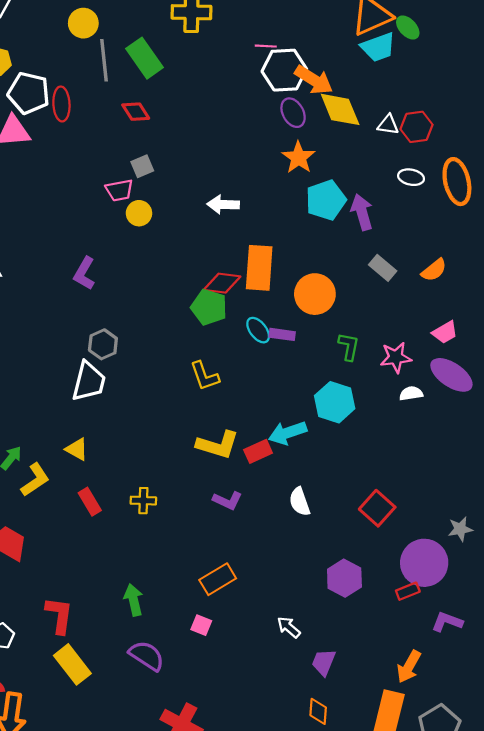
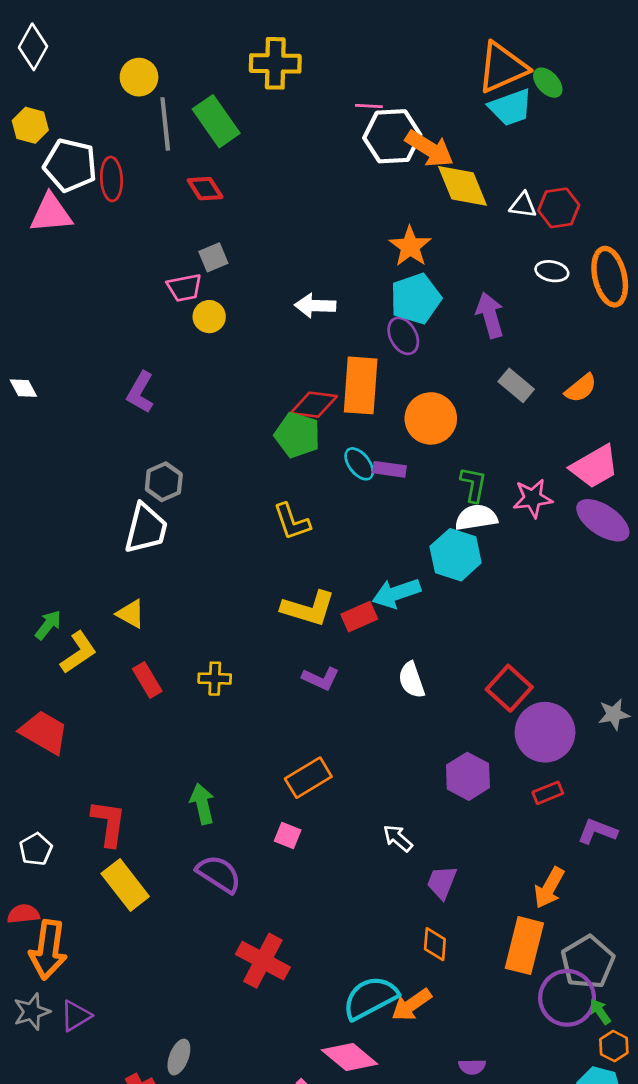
purple ellipse: (293, 113) -> (403, 336), moved
cyan pentagon: (326, 200) -> (416, 299), moved
pink trapezoid: (445, 332) -> (595, 467), size x1.5
white semicircle: (411, 393) -> (476, 518), moved, size x1.4
purple circle: (424, 563) -> (545, 732), moved

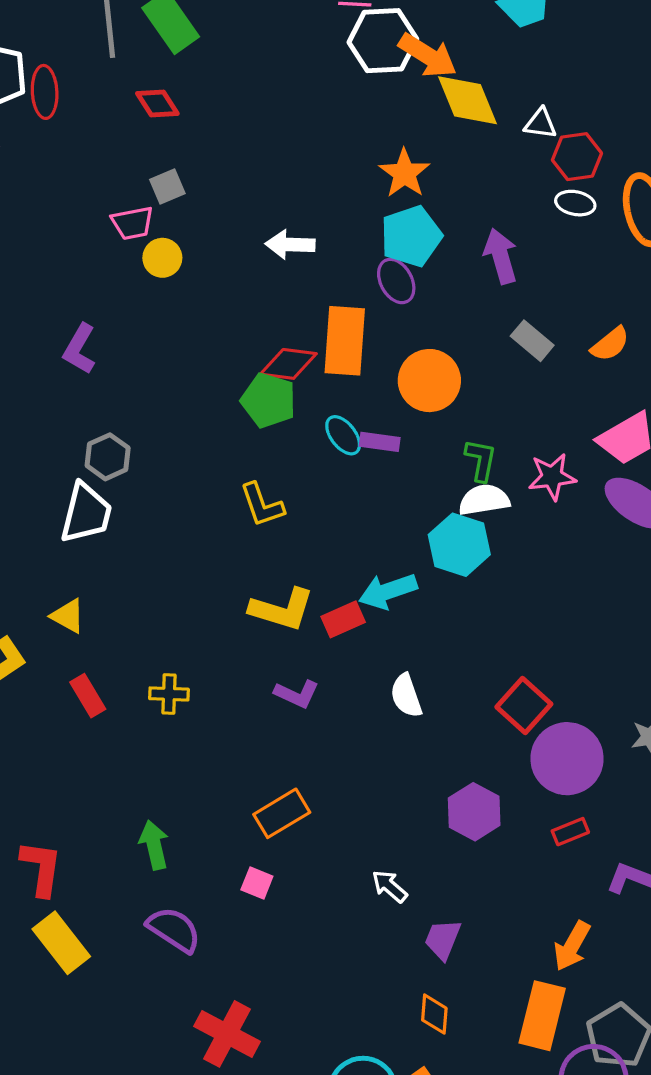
red hexagon: (559, 208) -> (577, 157), moved

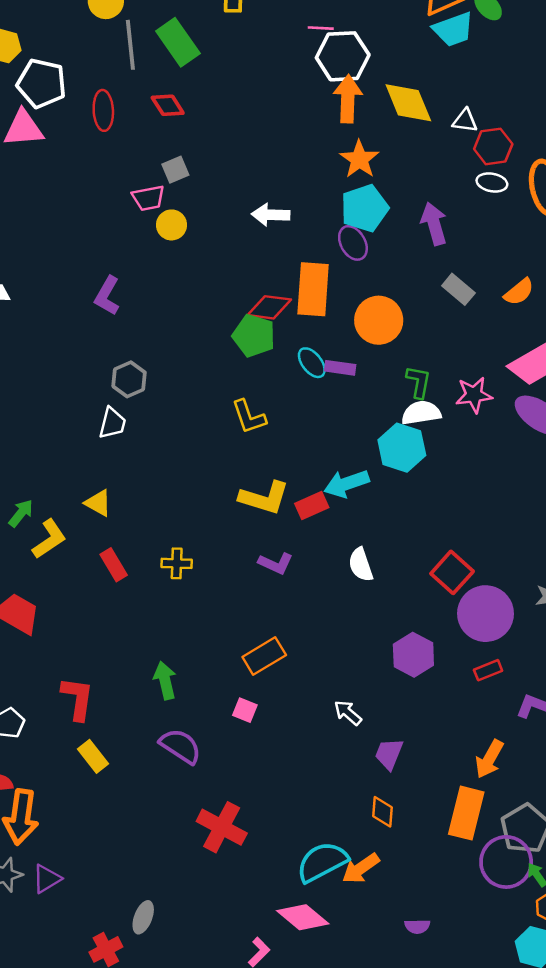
orange arrow: (428, 55) -> (348, 99), moved, turned -120
red ellipse: (45, 92) -> (103, 110), moved
white trapezoid: (86, 513) -> (112, 423), size x0.7
yellow rectangle: (61, 943) -> (93, 756), size x0.7

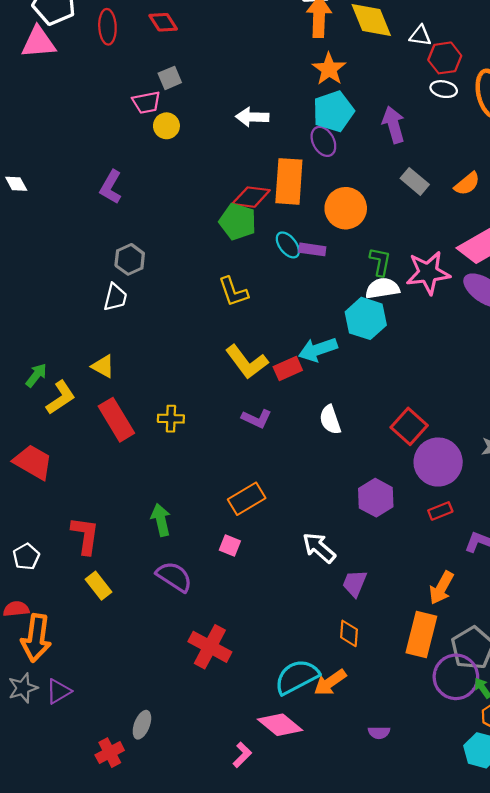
pink star: (474, 395) -> (428, 273), size x1.4
yellow L-shape: (264, 498) -> (247, 362), turned 36
red rectangle: (114, 565) -> (116, 420), size x1.5
white arrow: (348, 713) -> (319, 548), size x1.4

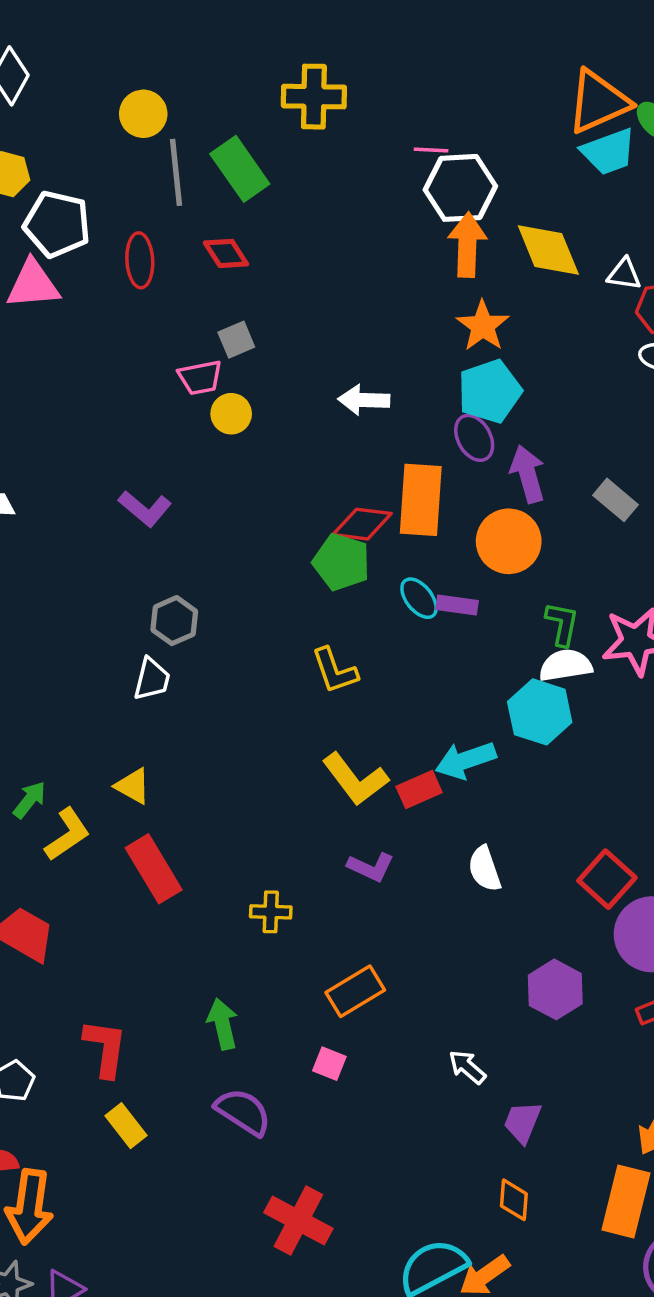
purple arrow: (394, 125) -> (528, 474), moved
purple L-shape: (111, 187) -> (145, 509), turned -80
yellow cross: (171, 419) -> (271, 912), moved
white arrow: (319, 548) -> (467, 1067), size x0.7

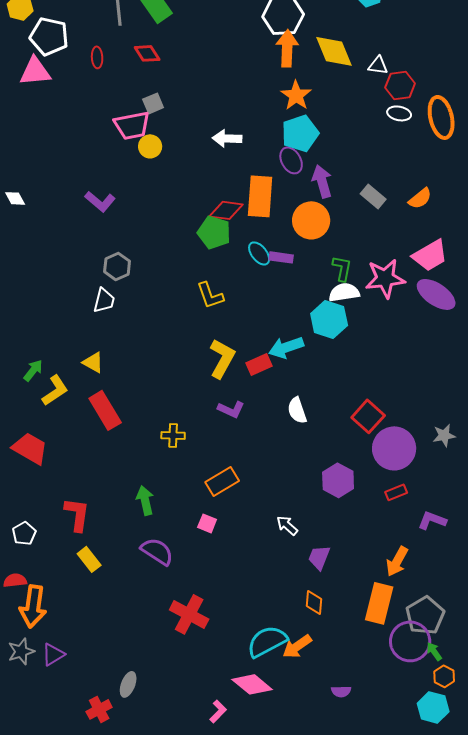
red ellipse: (140, 260) -> (97, 57), size x0.7
pink trapezoid: (200, 378) -> (132, 125), size x1.4
yellow L-shape: (355, 779) -> (222, 358), turned -114

